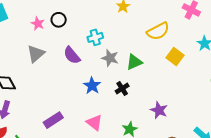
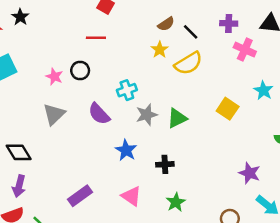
yellow semicircle: (158, 31) -> (188, 63), moved
gray star: (110, 58) -> (147, 115), turned -30
black cross: (122, 89) -> (165, 164), moved, turned 32
purple star: (159, 110) -> (250, 173), moved

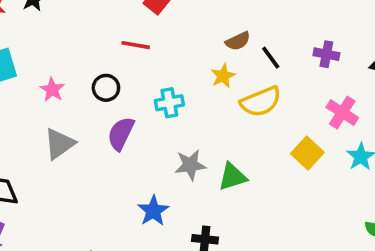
pink cross: (245, 50) -> (342, 112), moved
pink star: (54, 77) -> (52, 90), moved
cyan cross: (127, 90) -> (169, 103), moved
yellow square: (228, 109) -> (307, 153), moved
purple semicircle: (99, 114) -> (121, 134), moved, turned 60

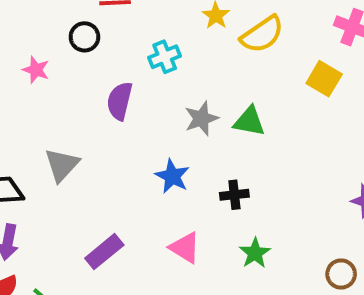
black circle: (106, 88) -> (84, 37), moved
gray triangle: (59, 144) -> (62, 165), moved
green triangle: (232, 177) -> (249, 121), turned 40

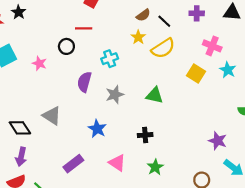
gray star: (201, 119) -> (115, 95), moved
gray triangle: (62, 165) -> (52, 116), turned -42
blue star: (172, 176) -> (97, 129), moved

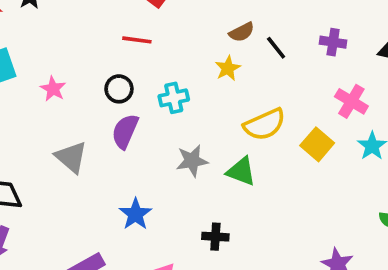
black circle: (66, 46) -> (119, 89), moved
yellow semicircle: (163, 48) -> (265, 124), moved
gray star: (115, 95) -> (192, 161), moved
gray triangle: (52, 116) -> (71, 157), moved

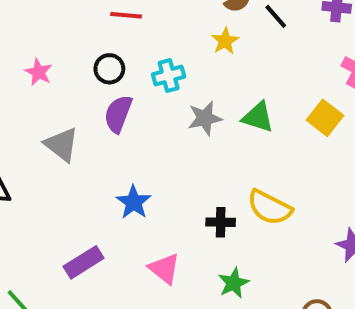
yellow semicircle: (265, 124) -> (270, 207), moved, turned 54
gray star: (192, 161) -> (205, 118), moved
green triangle: (241, 171) -> (258, 117), moved

